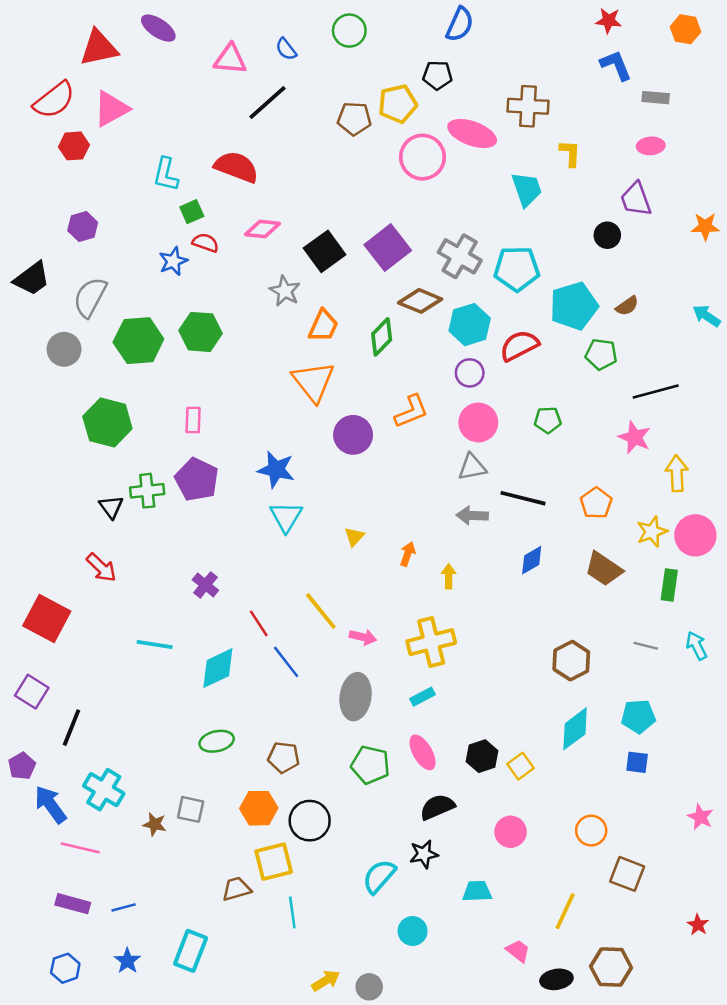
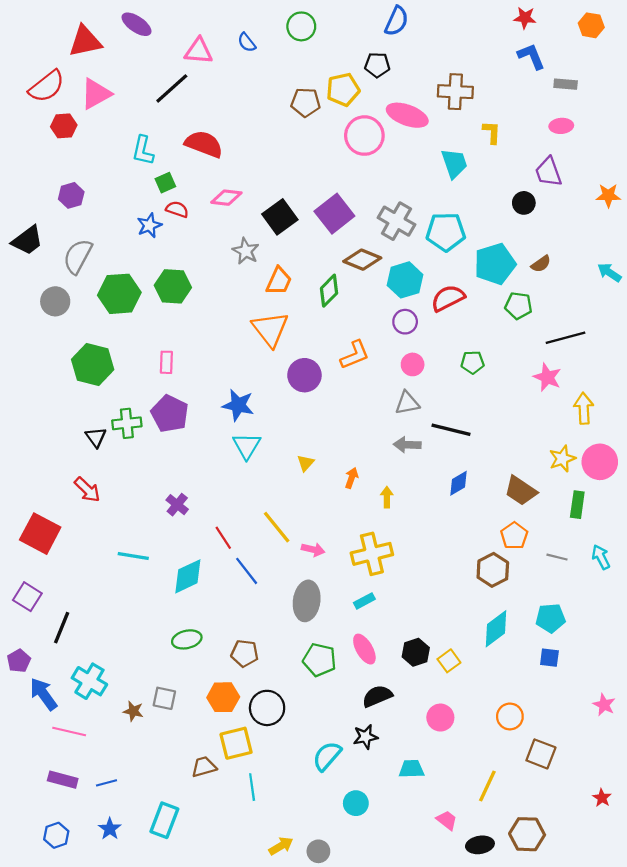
black line: (267, 102) -> (172, 88), moved
pink circle: (478, 422) -> (413, 364), size x0.7
orange pentagon: (596, 503) -> (514, 536), moved

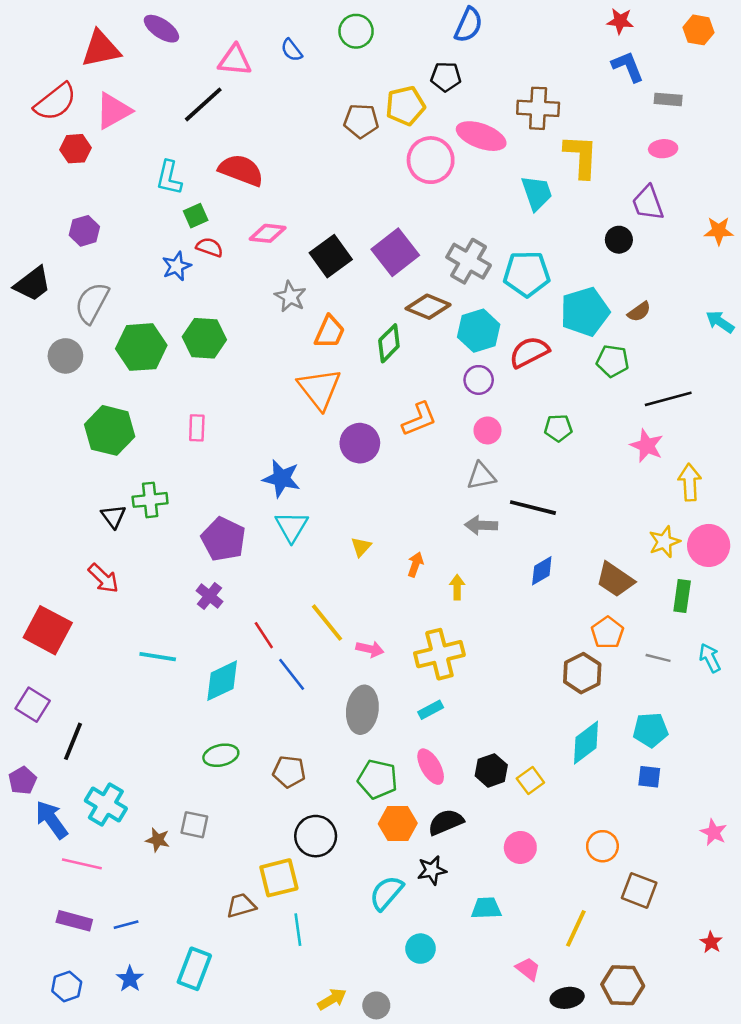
yellow L-shape: (492, 132) -> (581, 156), size x1.6
purple pentagon: (170, 414) -> (223, 539), moved
orange hexagon: (223, 697) -> (398, 823), moved

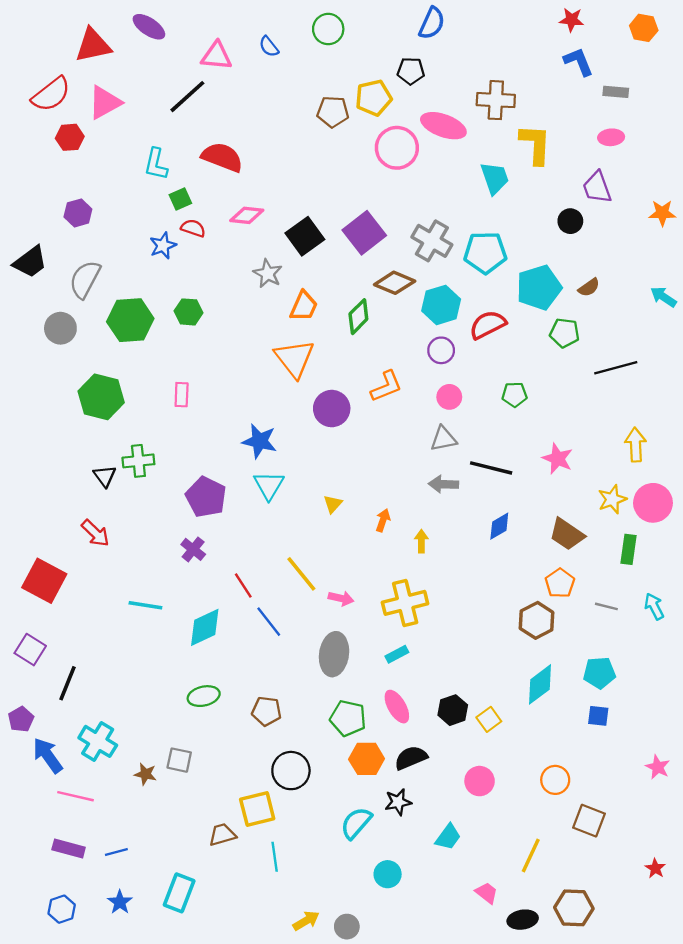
green hexagon: (204, 338) -> (189, 312), size x0.7
pink star: (647, 446) -> (558, 459), moved
cyan trapezoid: (486, 908) -> (448, 837), turned 128

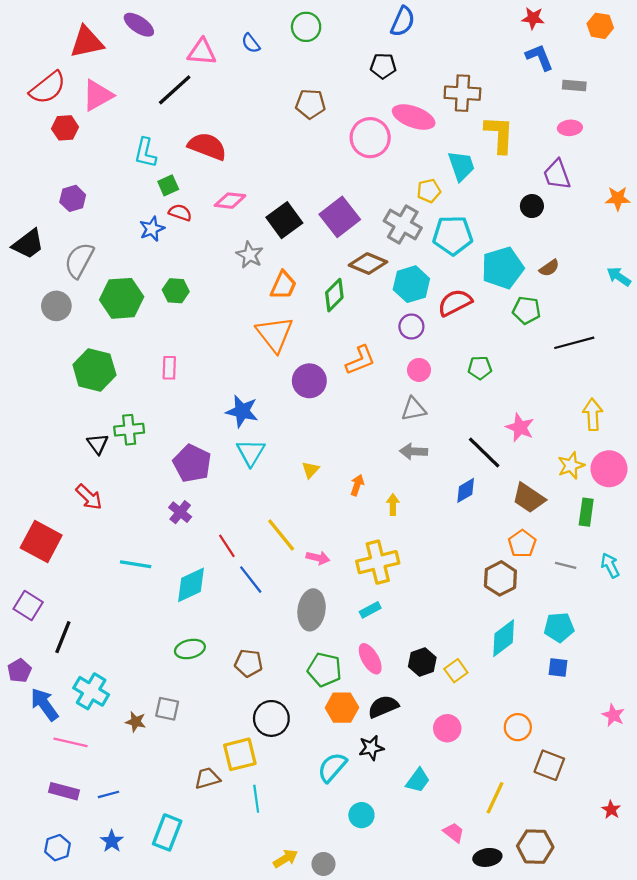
yellow pentagon: (374, 98) -> (429, 191), moved, size x0.7
black line: (491, 468) -> (484, 452), moved, turned 30

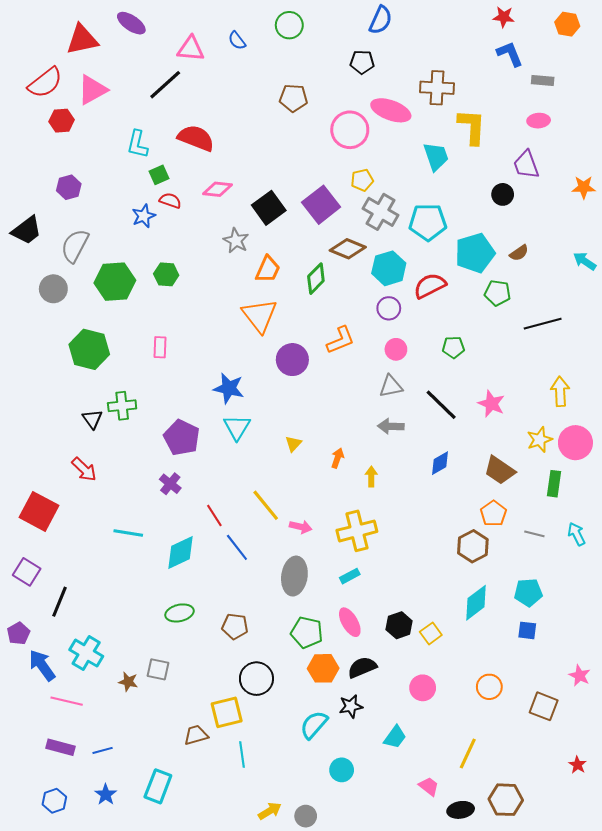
yellow pentagon: (429, 191) -> (362, 180), moved
black line: (484, 452) -> (441, 405), moved
brown square: (549, 765) -> (544, 706), moved

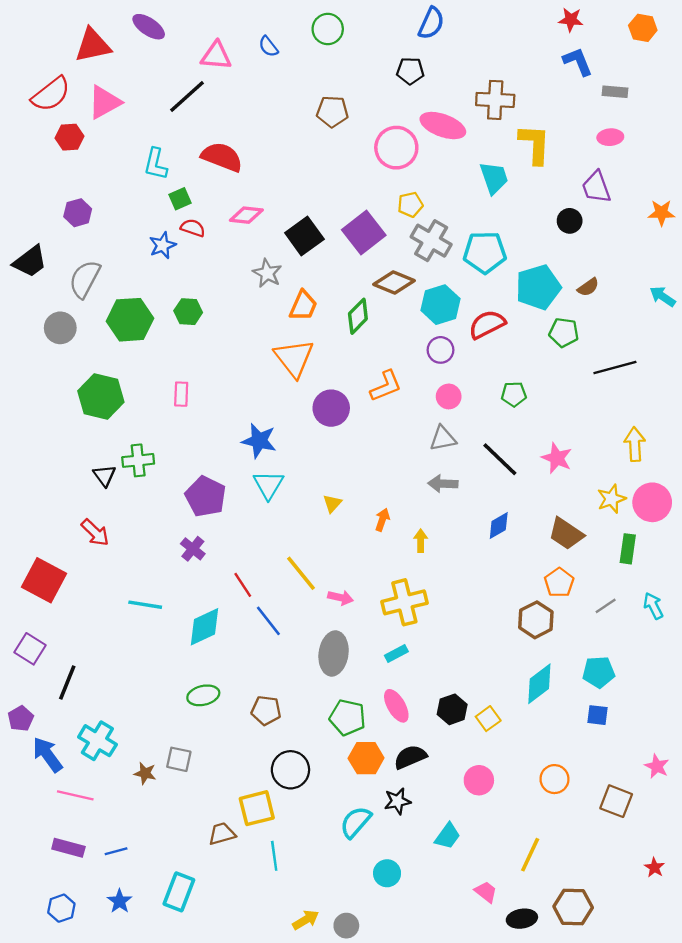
gray line: (534, 534) -> (606, 606), turned -48

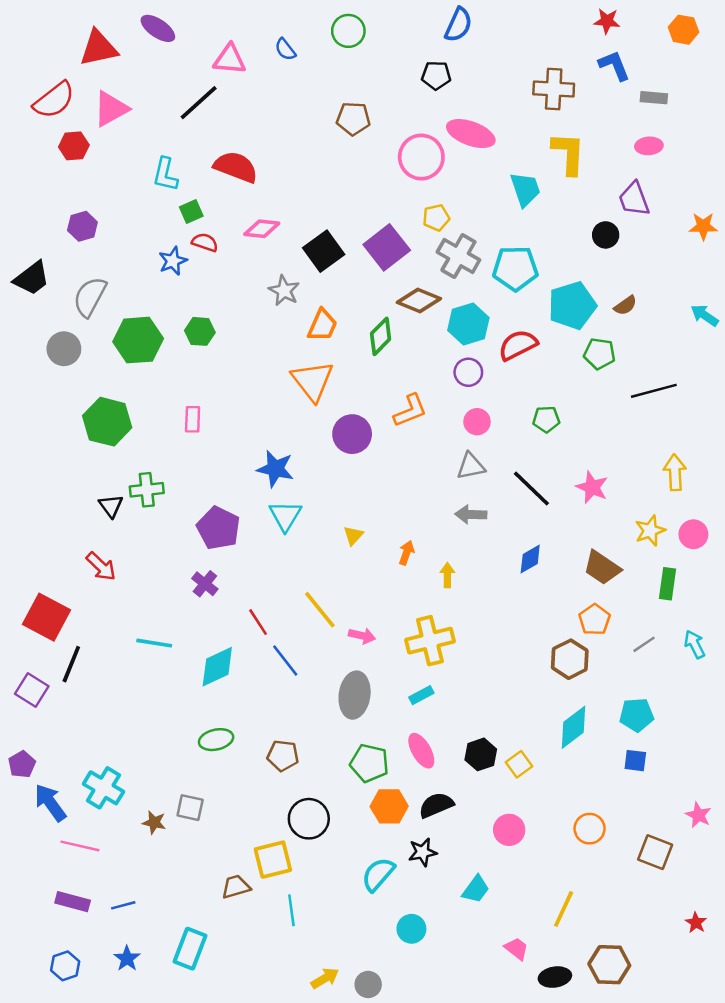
brown cross: (495, 100) -> (554, 89), moved
pink circle: (652, 502) -> (693, 534), size x0.7
black line: (67, 683) -> (71, 664), moved

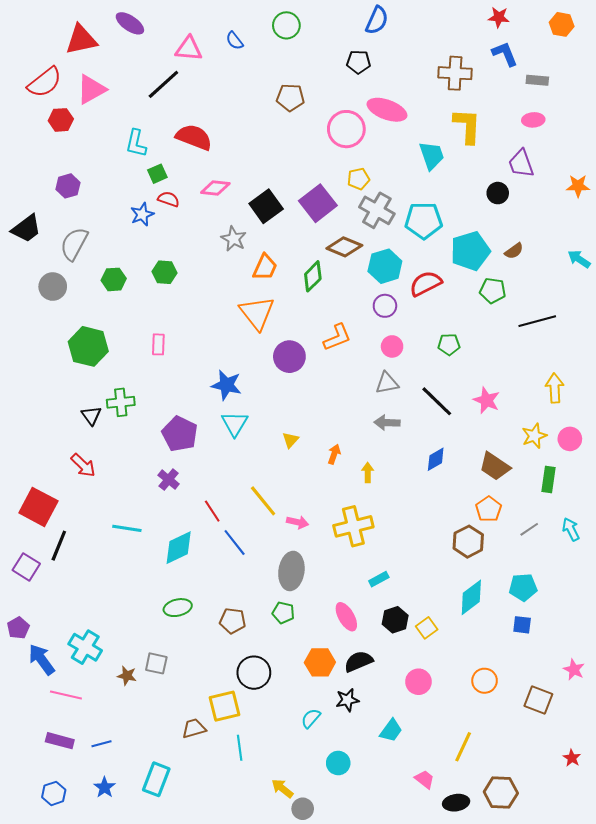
green hexagon: (138, 340) -> (114, 279), size x0.6
cyan rectangle: (421, 695) -> (379, 579), moved
green pentagon: (369, 763) -> (283, 613), moved, size x0.7
cyan semicircle: (378, 874) -> (311, 718), size x0.7
yellow arrow: (325, 978) -> (282, 788), moved, turned -110

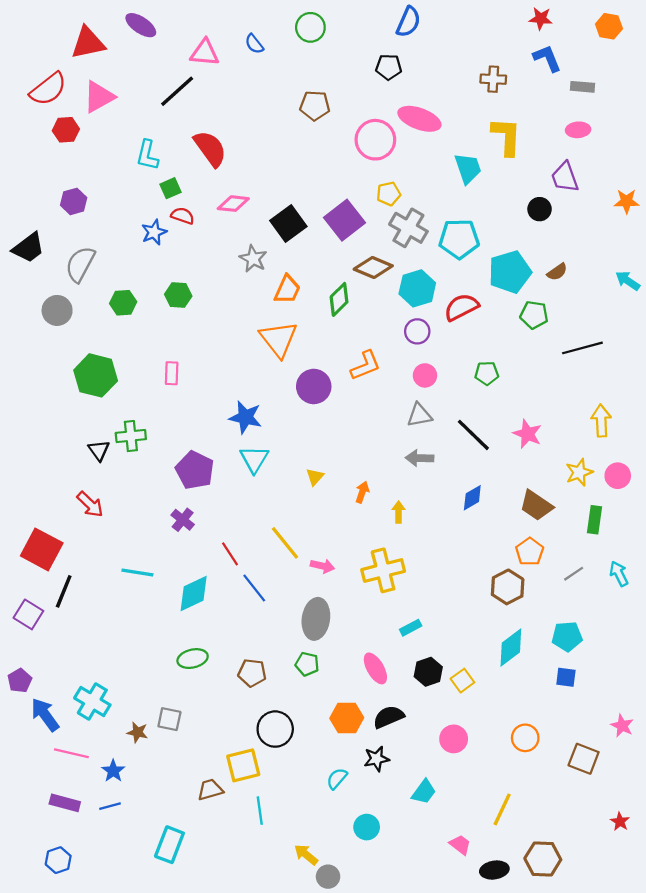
brown cross: (455, 73) -> (493, 79), size x0.7
red semicircle: (194, 137) -> (210, 149), turned 33
blue star: (105, 787) -> (113, 771), moved

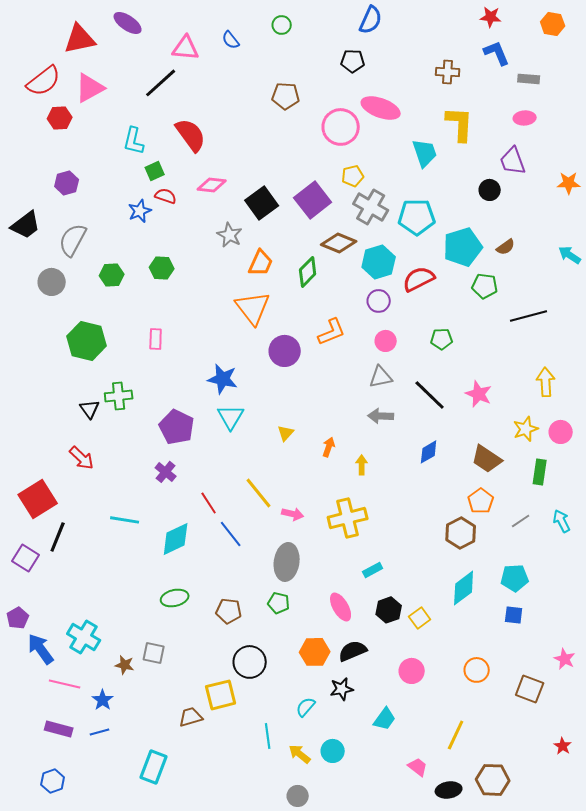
green circle: (310, 27) -> (282, 25), size x0.7
red square: (42, 549) -> (38, 499), turned 30
cyan line: (260, 811) -> (268, 736), moved
yellow arrow: (306, 855) -> (300, 754), moved

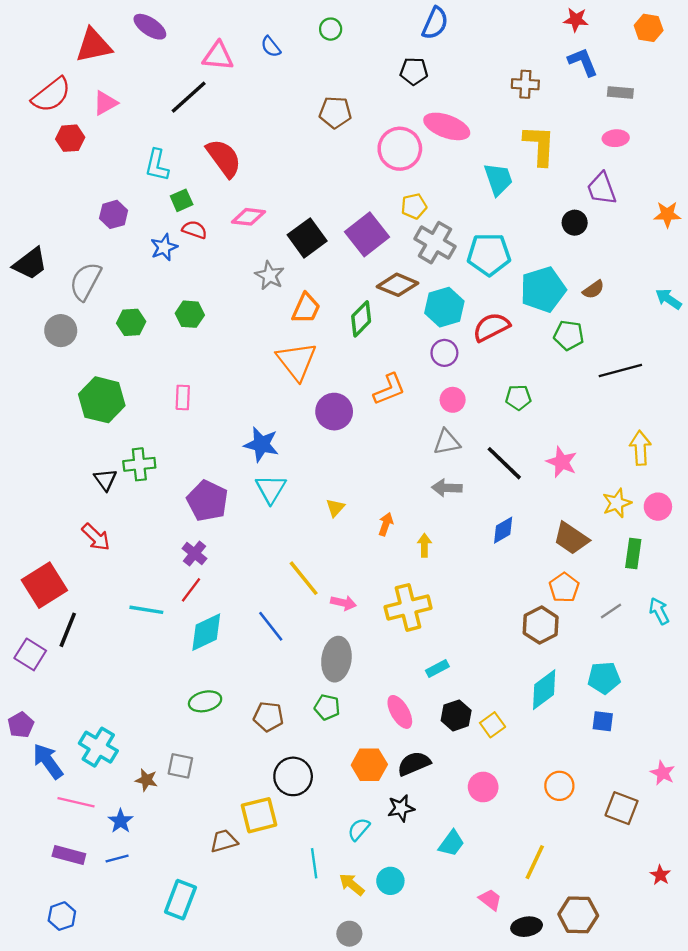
pink triangle: (90, 88) -> (105, 103), size x0.7
purple hexagon: (67, 183) -> (114, 214), moved
red line: (209, 503) -> (191, 590), moved, turned 70

